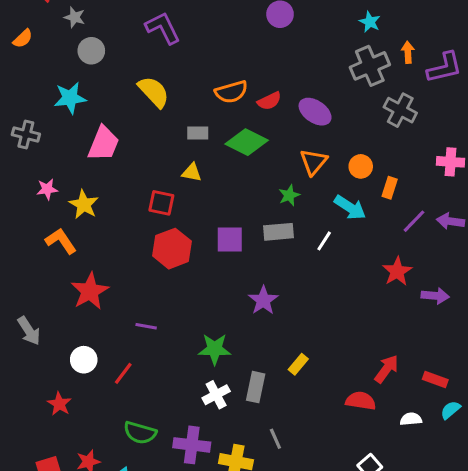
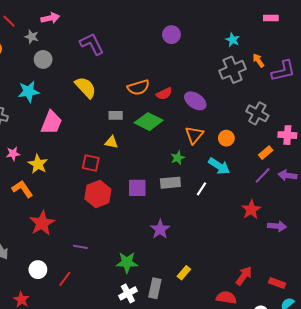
orange arrow: (408, 52) -> (258, 60), turned -32
gray cross: (400, 110) -> (257, 113), moved
orange rectangle: (390, 188) -> (266, 153), moved, turned 32

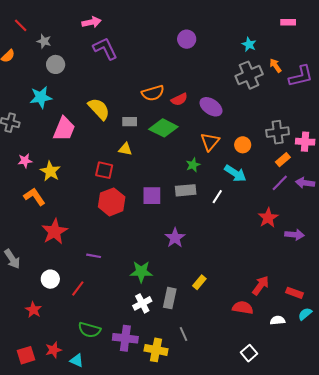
pink arrow: (50, 18) -> (92, 22), moved
yellow semicircle: (86, 87) -> (99, 109), moved
gray cross: (257, 113) -> (278, 132), moved, turned -35

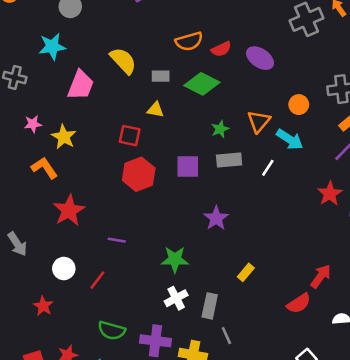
orange triangle: (210, 142) -> (259, 121), moved
green star: (193, 165) -> (220, 129), moved
gray rectangle: (170, 298) -> (210, 306), moved
red semicircle: (243, 308) -> (299, 303), turned 138

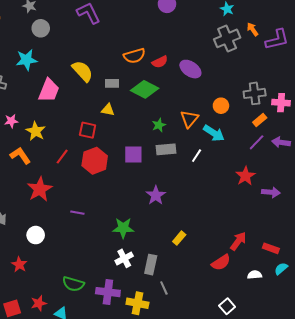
red line: (97, 280) -> (62, 157), moved

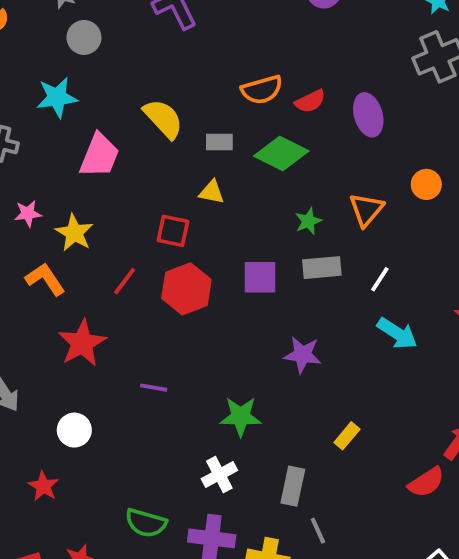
purple ellipse: (190, 69) -> (368, 115), turned 40
cyan arrow: (214, 133) -> (397, 333), moved
purple star: (156, 195) -> (303, 355), turned -30
white cross: (124, 258) -> (219, 475), moved

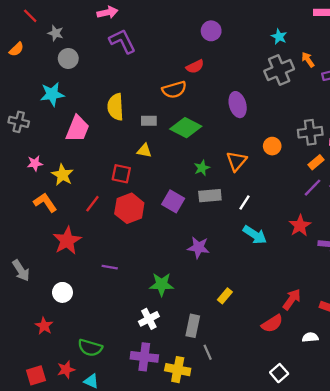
red semicircle: (310, 101) -> (195, 67), moved
yellow semicircle: (163, 119) -> (115, 107), turned -140
purple square: (260, 277) -> (173, 201), turned 30
green semicircle: (146, 523) -> (90, 348), moved

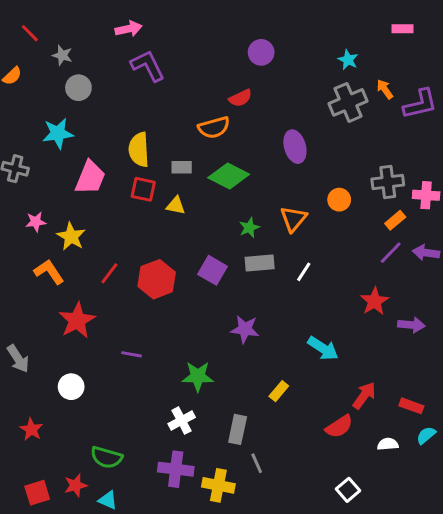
red square: (121, 174) -> (143, 189), moved
cyan arrow: (255, 235) -> (323, 348), moved
red star: (44, 326) -> (31, 429), moved

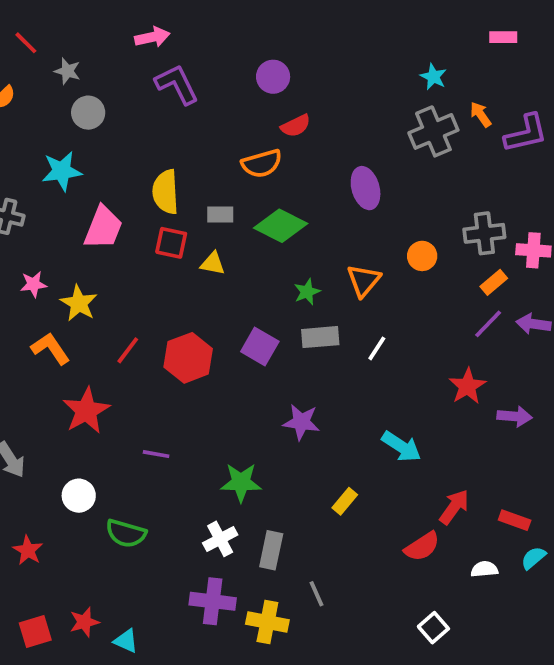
purple circle: (261, 52) -> (273, 77), moved
gray rectangle: (238, 429) -> (271, 550), moved
green semicircle: (106, 457) -> (126, 533), moved

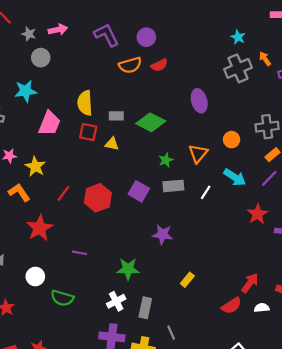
pink arrow: (152, 37) -> (58, 30), moved
purple L-shape: (177, 84) -> (106, 35), moved
orange semicircle: (262, 164) -> (130, 65), moved
cyan arrow: (401, 447) -> (235, 177), moved
white semicircle: (484, 569) -> (262, 308), moved

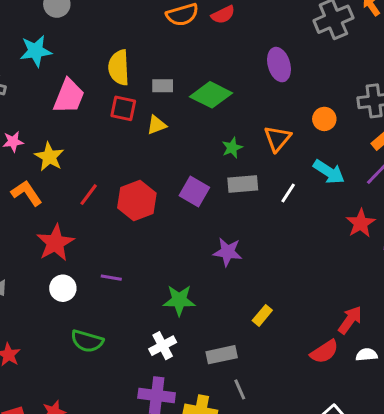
yellow triangle: (112, 144) -> (157, 125), turned -32
white circle: (35, 276) -> (63, 288), moved
gray rectangle: (145, 308) -> (222, 355), moved, turned 66

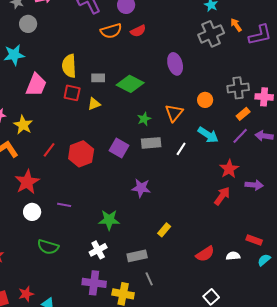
red arrow: (350, 320) -> (222, 196), moved

